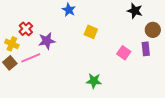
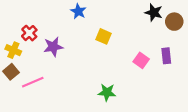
brown circle: (153, 30) -> (174, 22), moved
pink line: (31, 58) -> (33, 82), moved

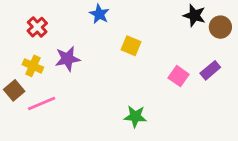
red cross: (29, 33) -> (37, 27), moved
yellow cross: (13, 50) -> (33, 66), moved
purple rectangle: (166, 56) -> (210, 70), turned 56

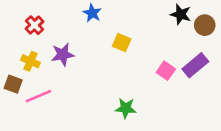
purple rectangle: (210, 70) -> (195, 65), size x1.4
brown square: (14, 90) -> (13, 84), turned -30

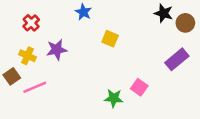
pink square: (166, 71) -> (139, 87), moved
brown square: (13, 84) -> (12, 76), turned 35

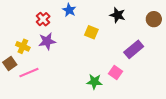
black star: (164, 13) -> (118, 15), moved
red cross: (31, 23) -> (43, 19), moved
purple rectangle: (177, 59) -> (134, 49), moved

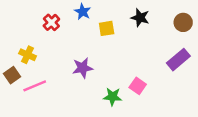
yellow square: (91, 32) -> (107, 28), moved, turned -32
purple star: (47, 41) -> (83, 68), moved
purple rectangle: (134, 49) -> (178, 60), moved

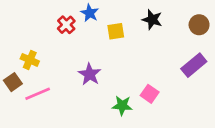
red cross: (51, 22) -> (66, 25), moved
purple star: (83, 68) -> (90, 74), turned -30

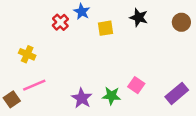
purple rectangle: (194, 65) -> (177, 93), moved
purple star: (90, 74) -> (82, 98), moved
brown square: (13, 82) -> (12, 99), moved

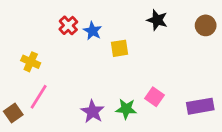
blue star: (82, 12) -> (93, 31), moved
yellow square: (105, 28) -> (119, 48), moved
pink line: (34, 85) -> (39, 97), turned -35
purple rectangle: (177, 93) -> (200, 106), turned 30

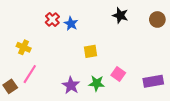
yellow square: (119, 48) -> (90, 51), moved

